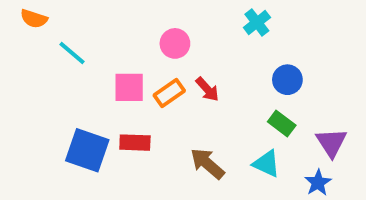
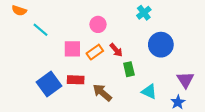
blue circle: (287, 80) -> (161, 45), size x1.5
green rectangle: (282, 124) -> (129, 69), moved, turned 40
blue square: (87, 150) -> (49, 84), turned 35
brown arrow: (207, 164) -> (102, 93), moved

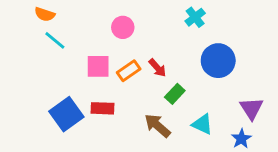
orange semicircle: (19, 11) -> (45, 14), moved
pink circle: (98, 24) -> (123, 27), moved
green rectangle: (129, 69) -> (175, 94), turned 56
brown arrow: (102, 93) -> (157, 126), moved

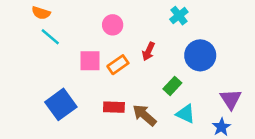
red arrow: (157, 68) -> (148, 51), moved, turned 66
green rectangle: (175, 94) -> (172, 86), moved
red rectangle: (103, 108) -> (114, 107), moved

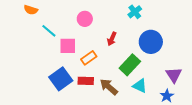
cyan line: (50, 37) -> (49, 31), moved
orange rectangle: (118, 65) -> (89, 58), moved
green rectangle: (172, 86) -> (130, 65), size x1.5
blue square: (61, 104) -> (61, 79), moved

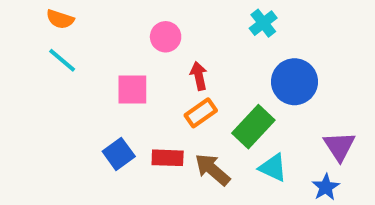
cyan line: (49, 31) -> (62, 60), moved
red arrow: (112, 39) -> (199, 76), moved, turned 144
orange rectangle: (89, 58) -> (201, 113), moved
blue square: (61, 79) -> (119, 154), size x0.7

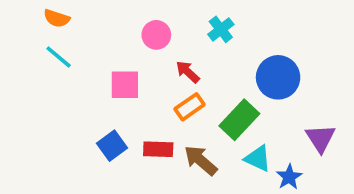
cyan cross: (263, 23) -> (221, 29), moved
red arrow: (199, 76) -> (188, 72), turned -35
blue star: (326, 187) -> (289, 177), moved

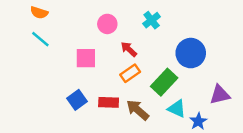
purple triangle: (320, 138) -> (220, 95), turned 50

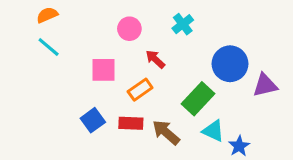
orange semicircle: (39, 13) -> (47, 15), turned 138
orange rectangle: (130, 73) -> (140, 90), moved
purple triangle: (220, 95) -> (265, 85), moved

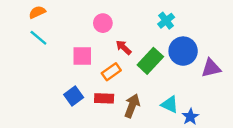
cyan cross: (183, 24) -> (166, 21), moved
green rectangle: (198, 99) -> (150, 61), moved
brown arrow: (166, 132) -> (132, 106), turned 70

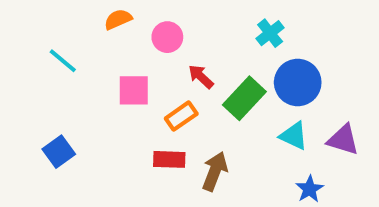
orange semicircle: (37, 12) -> (118, 19), moved
purple triangle: (211, 68) -> (343, 140), moved, turned 30
blue square: (74, 96) -> (59, 152), moved
cyan triangle: (170, 105) -> (294, 136), moved

